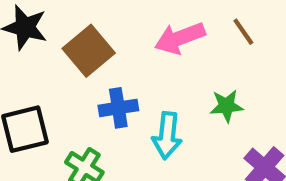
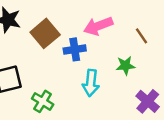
brown line: (243, 32) -> (142, 36), moved
blue cross: (118, 108) -> (75, 49), moved

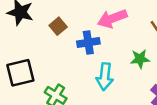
brown square: (45, 33) -> (58, 26), size x0.6

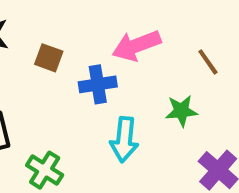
brown square: (58, 26) -> (49, 58), turned -30

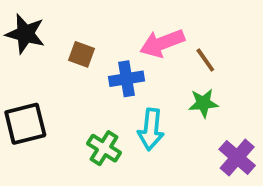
brown line: (208, 62) -> (205, 60), moved
green cross: (45, 170) -> (104, 148), moved

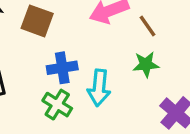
brown square: (82, 54) -> (37, 21), size x1.4
blue cross: (127, 79) -> (62, 68), moved

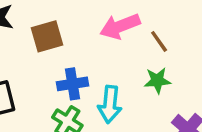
brown square: (37, 21) -> (47, 36), turned -36

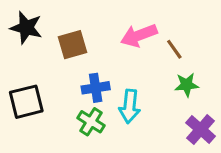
green star: (157, 81) -> (187, 85), moved

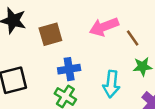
cyan arrow: (130, 106) -> (111, 84), moved

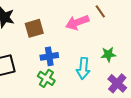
brown line: (133, 38) -> (100, 11), moved

